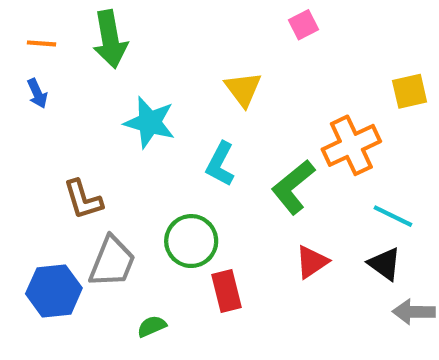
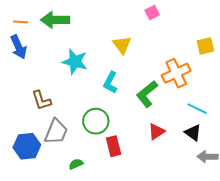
green arrow: (110, 39) -> (55, 20), turned 100
blue arrow: (37, 93) -> (18, 47), size x1.6

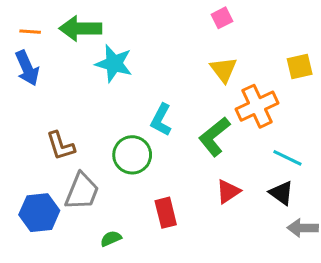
yellow triangle: (122, 45) -> (224, 70), moved
cyan star: (75, 62) -> (114, 64), moved
green circle: (96, 121) -> (132, 155), moved

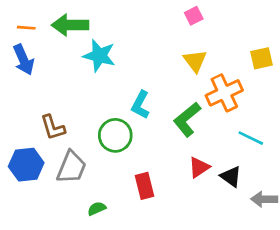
black triangle: (281, 193) -> (231, 177), moved
blue hexagon: (39, 213) -> (26, 165), moved

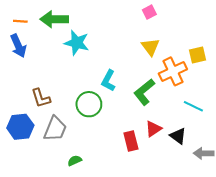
yellow square: (261, 58) -> (197, 55), moved
red rectangle: (145, 186) -> (131, 141), moved

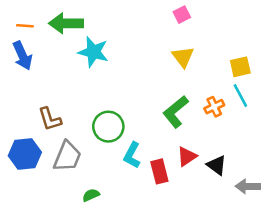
orange cross: (173, 71) -> (214, 107), moved, size x0.6
cyan L-shape: (108, 81) -> (132, 155), moved
cyan line: (193, 106) -> (240, 95), moved, turned 36

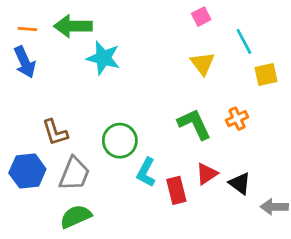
cyan line: (240, 95) -> (244, 41), moved
green L-shape: (176, 112) -> (194, 124), turned 104
green semicircle: (91, 195) -> (76, 216), moved, size x1.6

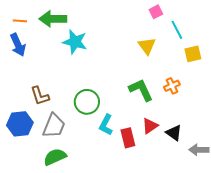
pink square: (201, 17) -> (156, 12), moved

